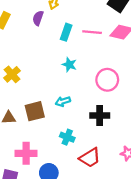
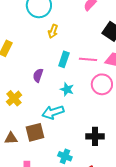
purple semicircle: (38, 18) -> (38, 75), moved
pink circle: (107, 80) -> (102, 84), moved
cyan arrow: (63, 101) -> (53, 112), moved, size x1.5

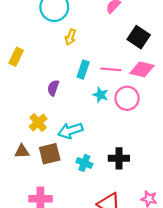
cyan star: (67, 89) -> (100, 95), moved
yellow cross: (14, 98) -> (38, 123), moved
brown triangle: (11, 138) -> (22, 151), moved
cyan cross: (65, 156) -> (84, 163), moved

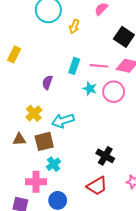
yellow arrow: (70, 37) -> (74, 26), moved
black cross: (119, 158) -> (105, 156), moved, turned 30
cyan cross: (84, 163) -> (54, 164), moved, turned 32

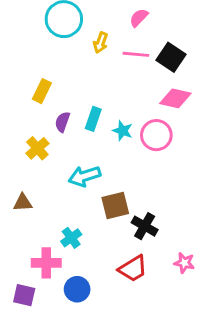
yellow rectangle: (14, 54) -> (42, 91), moved
cyan rectangle: (74, 66) -> (93, 119), moved
pink line: (99, 66) -> (136, 54), moved
yellow cross: (34, 113) -> (37, 148), moved
brown square: (44, 141) -> (115, 206), moved

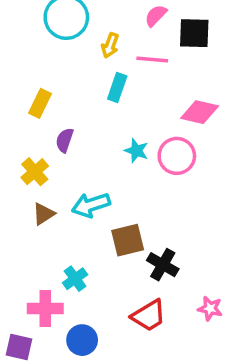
black square: (171, 57) -> (194, 33), moved, turned -32
cyan rectangle: (93, 119) -> (117, 88), moved
brown triangle: (23, 203) -> (43, 214), moved, turned -30

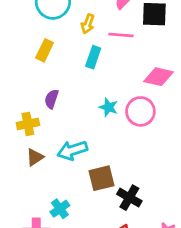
yellow rectangle: (40, 103) -> (45, 50), moved
yellow cross: (35, 172) -> (28, 124), turned 30

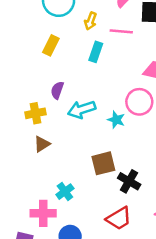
cyan star: (108, 107) -> (116, 120), moved
cyan arrow: (72, 150) -> (82, 109), moved

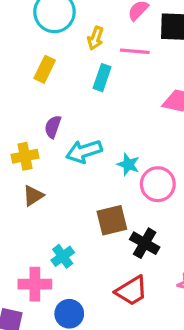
pink circle: (139, 102) -> (158, 184), moved

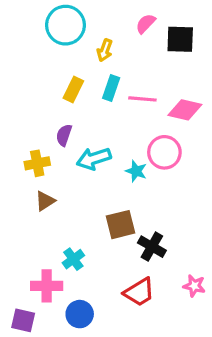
pink line: (135, 51) -> (142, 99), moved
yellow rectangle: (45, 69) -> (73, 90), moved
pink circle: (158, 184) -> (164, 152), moved

